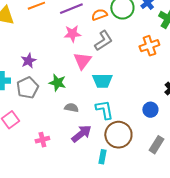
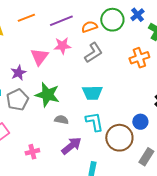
pink triangle: (82, 61) -> (39, 57), moved
green star: (57, 83) -> (47, 95), size x1.4
brown circle: (118, 135) -> (119, 138), moved

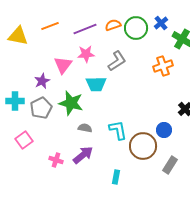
orange semicircle: (89, 27) -> (113, 25), moved
cyan trapezoid: (92, 93) -> (96, 84), moved
purple arrow: (71, 146) -> (83, 155), moved
pink cross: (32, 152) -> (56, 160), turned 32

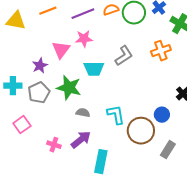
gray L-shape: (117, 61) -> (124, 56), moved
cyan rectangle: (116, 177) -> (101, 162), moved, size x1.6

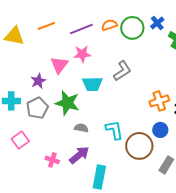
orange cross: (161, 51) -> (159, 101), moved

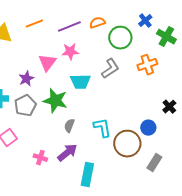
green circle: (132, 28) -> (120, 38), moved
orange cross: (159, 101) -> (147, 65), moved
gray semicircle: (81, 128) -> (69, 126), turned -80

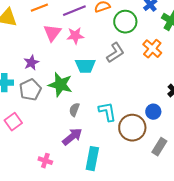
pink triangle: (47, 63) -> (52, 33), moved
orange cross: (147, 65) -> (152, 49), turned -30
pink cross: (40, 158) -> (45, 161), moved

